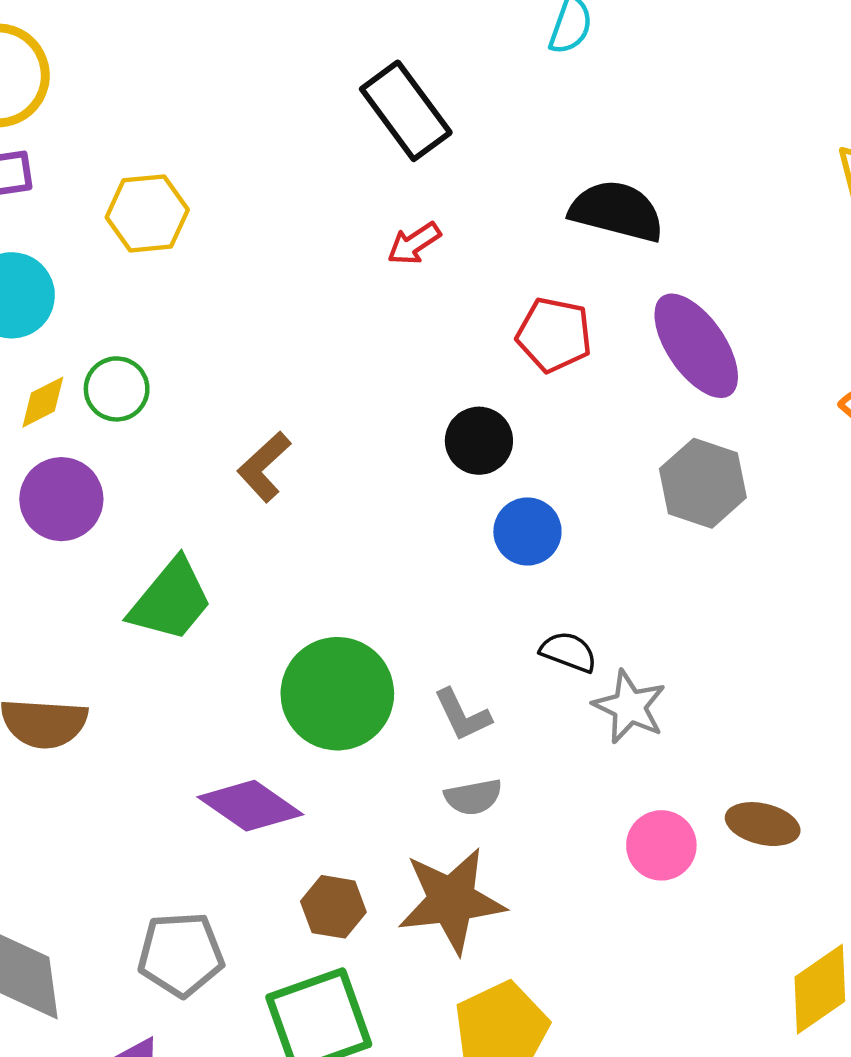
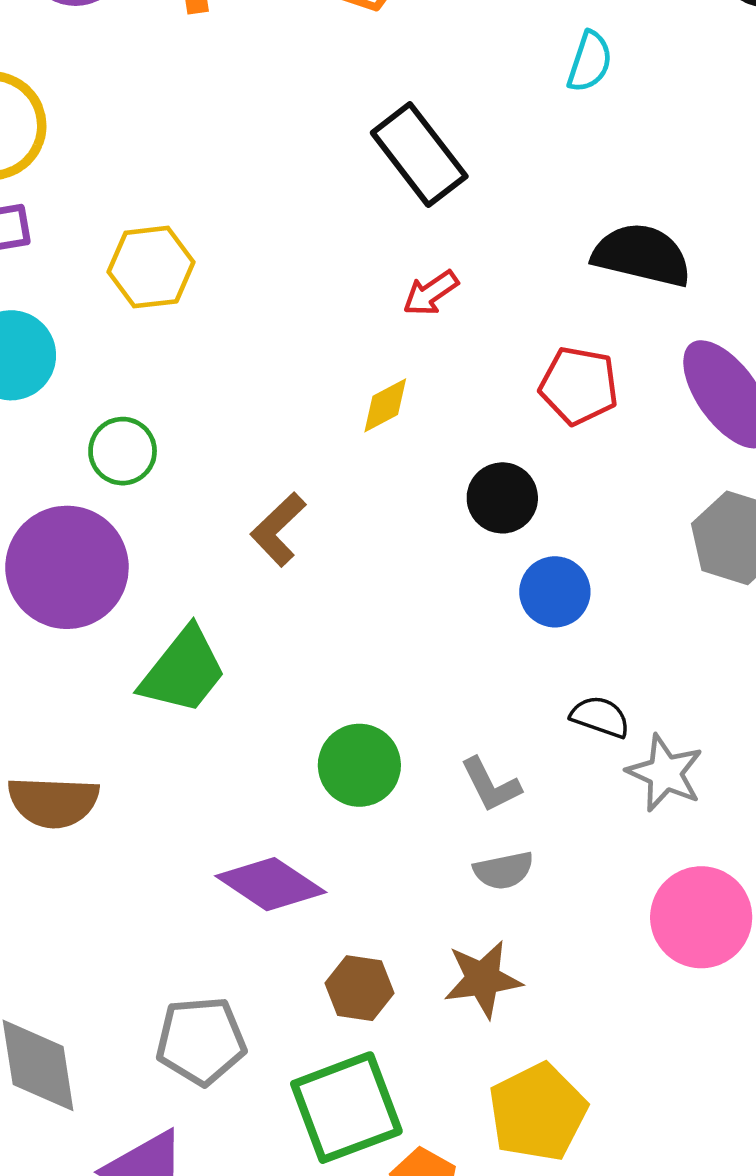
yellow diamond: (43, 402) -> (385, 405), moved
purple circle: (61, 499) -> (67, 567), size x1.4
green circle: (337, 694) -> (359, 765), size x0.7
pink circle: (661, 845) -> (701, 917), size x1.4
brown star: (451, 900) -> (483, 979), size x0.7

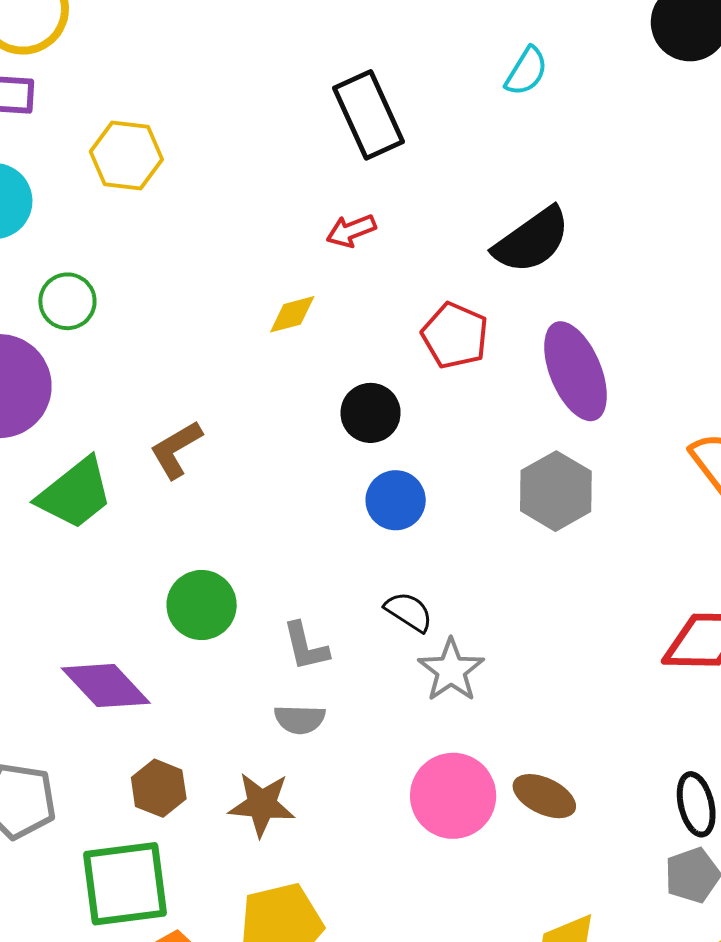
black semicircle: (642, 255) -> (532, 240), turned 118
brown L-shape: (278, 529) -> (176, 449), moved

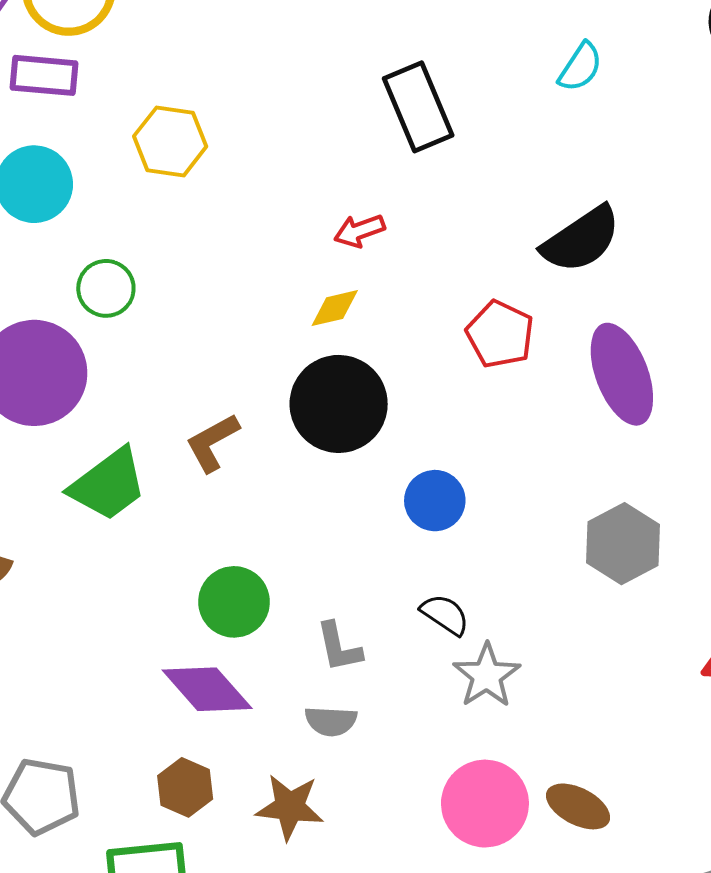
red arrow: (351, 231) -> (359, 231), moved
black circle: (371, 413) -> (339, 404), moved, size x1.6
gray hexagon: (556, 491) -> (623, 544), moved
purple diamond: (106, 686) -> (207, 689), moved

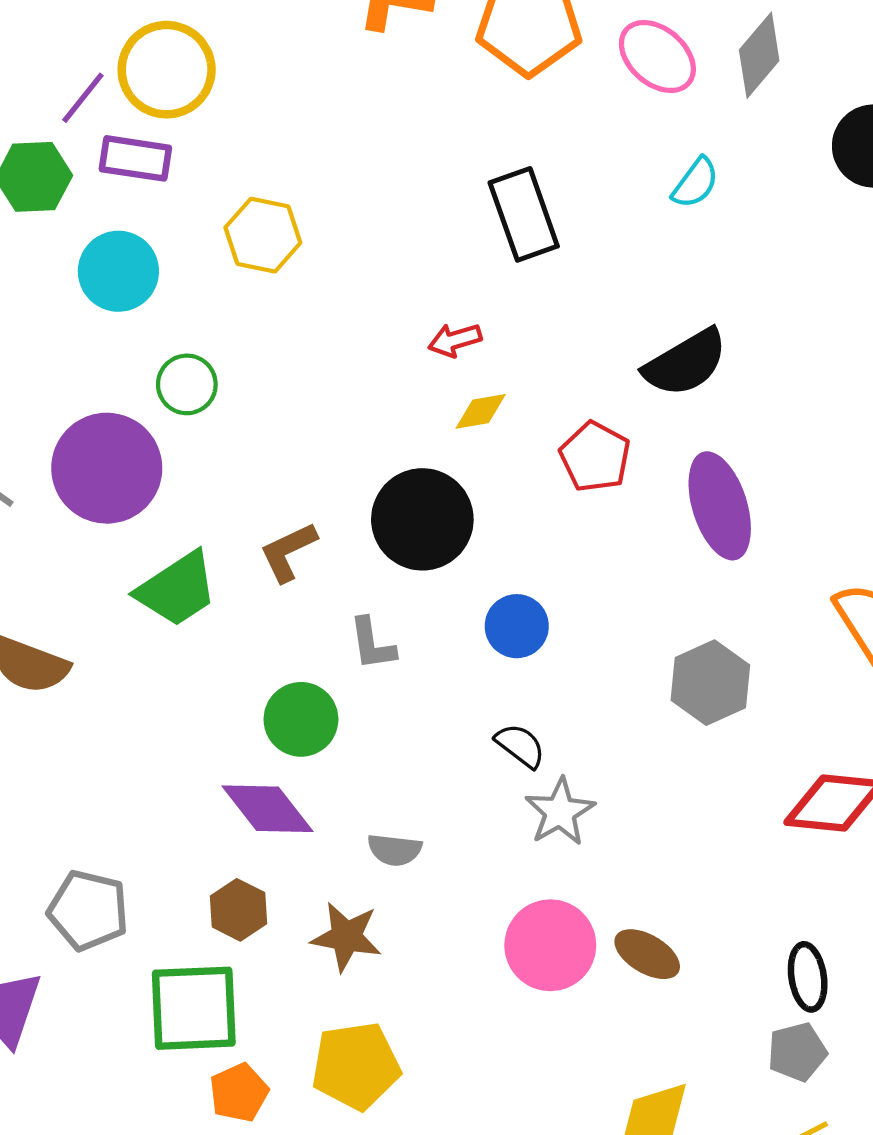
yellow diamond: (335, 308) -> (481, 411), moved
gray L-shape: (339, 647) -> (372, 644), moved

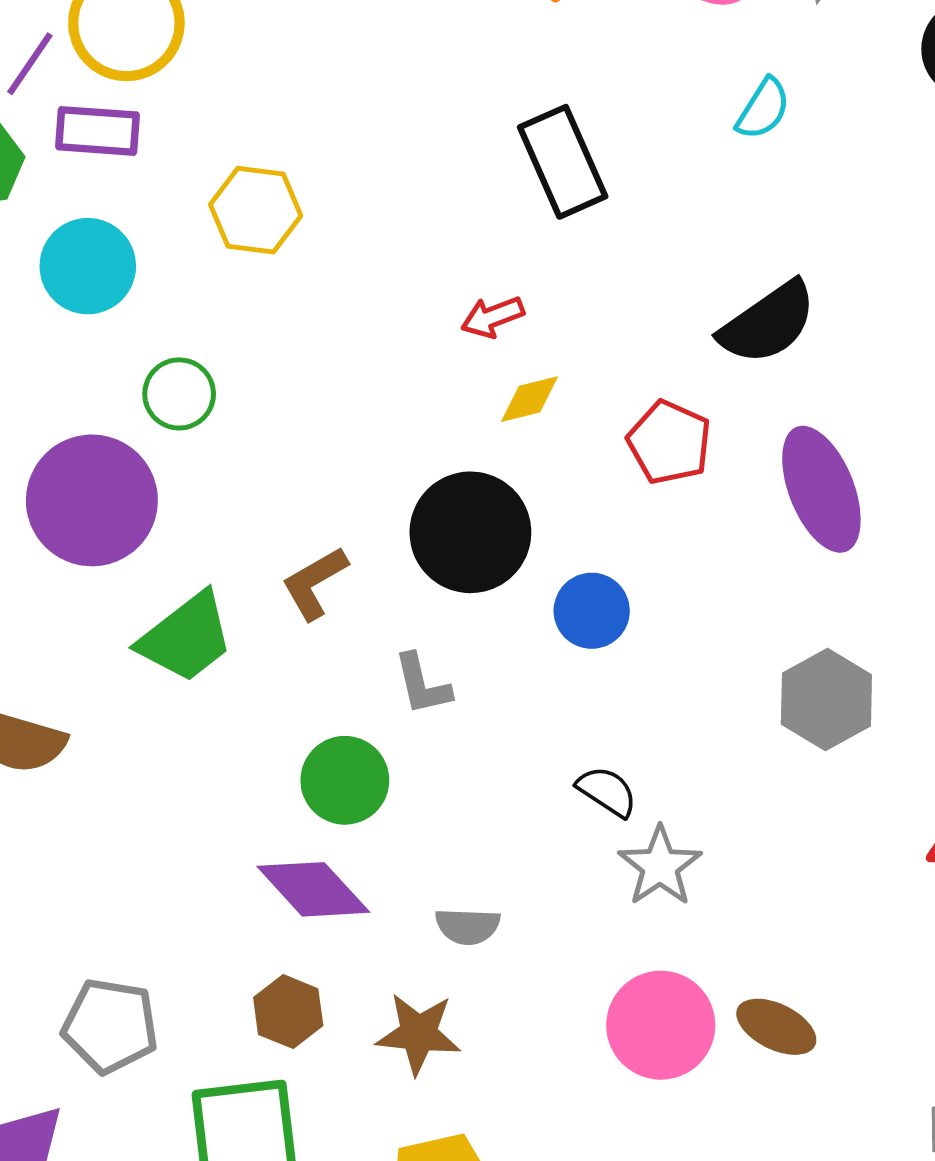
blue circle: (517, 626) -> (592, 611), moved

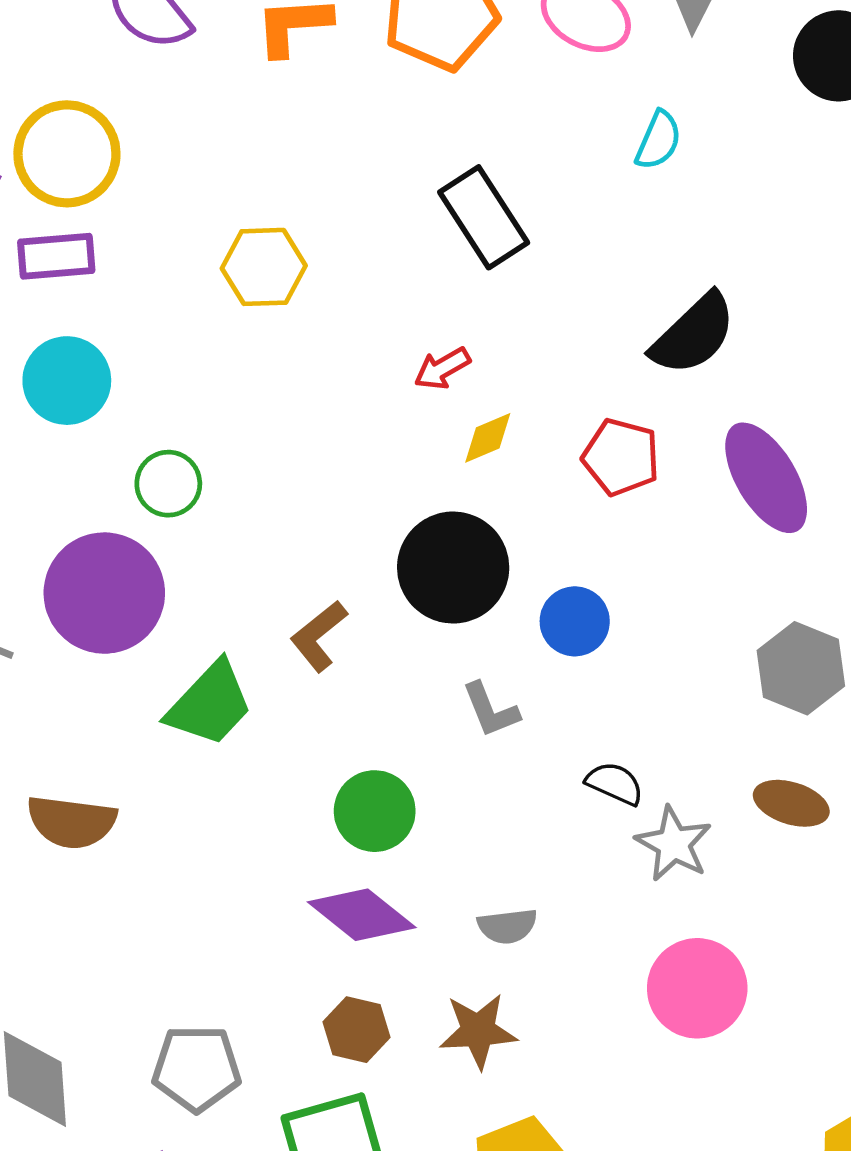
yellow hexagon: (256, 210) -> (264, 267), moved
gray L-shape: (422, 684) -> (491, 710), moved
brown ellipse: (776, 1027) -> (791, 803), moved

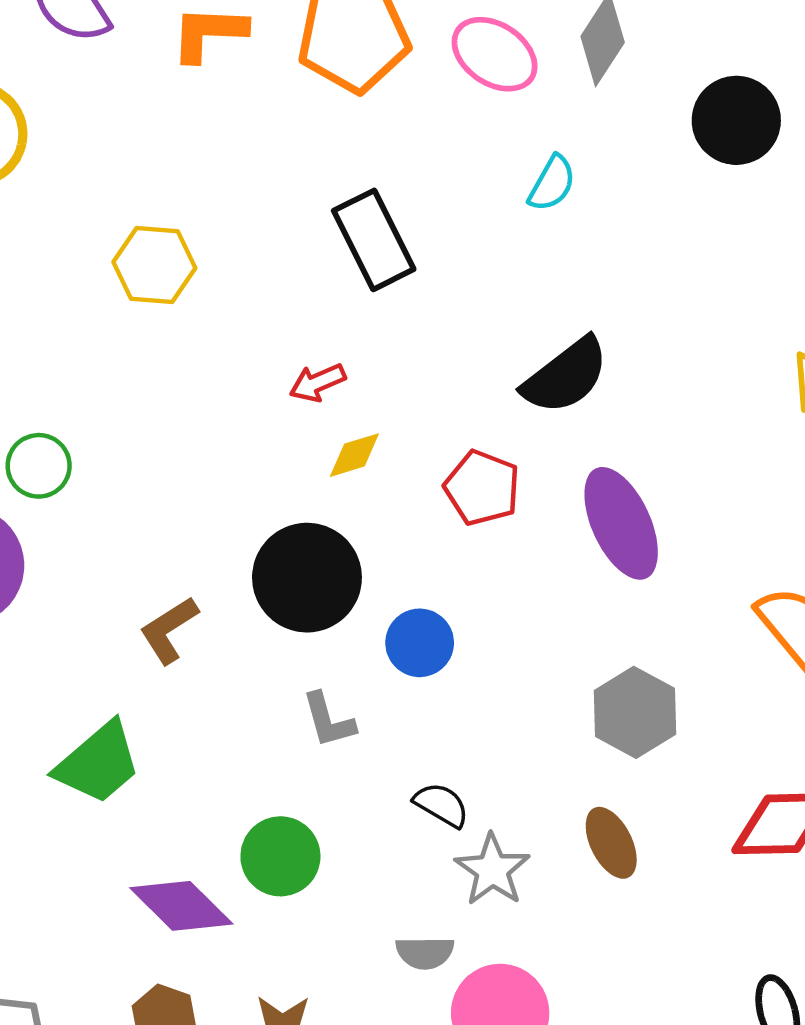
green trapezoid: (210, 704) -> (98, 763), moved
brown ellipse: (791, 803) -> (611, 843), turned 40
green circle: (375, 811) -> (280, 856), moved
gray semicircle: (507, 926) -> (425, 953), moved

